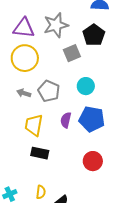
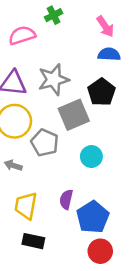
gray square: (72, 53) -> (74, 115), size x1.4
gray pentagon: (49, 91) -> (45, 143), moved
blue pentagon: (92, 119) -> (93, 217), moved, turned 30

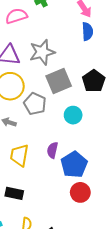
blue semicircle: (109, 54) -> (88, 31), turned 84
black pentagon: (102, 92) -> (94, 81), moved
black rectangle: (33, 241) -> (14, 193), moved

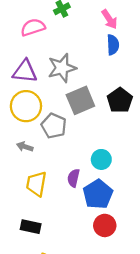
cyan circle: (73, 115) -> (101, 159), moved

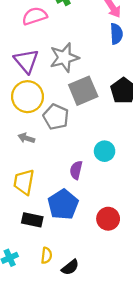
purple triangle: (25, 71) -> (26, 61), turned 44
yellow trapezoid: (36, 184) -> (24, 182), moved
blue pentagon: (98, 194) -> (63, 204), moved

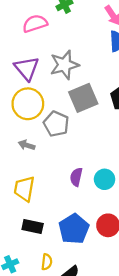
cyan circle: (105, 151) -> (105, 179), moved
blue pentagon: (63, 204) -> (74, 229), moved

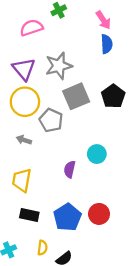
cyan circle: (105, 179) -> (97, 154), moved

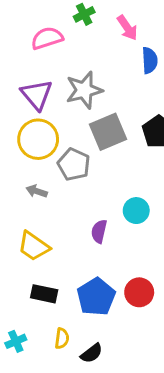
pink arrow: (103, 20) -> (127, 28), moved
yellow trapezoid: (22, 180) -> (34, 246), turned -65

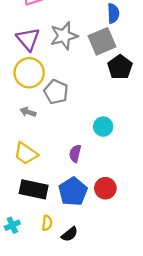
gray square: (108, 132) -> (102, 41), moved
purple semicircle: (99, 231) -> (75, 153), moved
black rectangle: (44, 294) -> (34, 189), size x1.4

